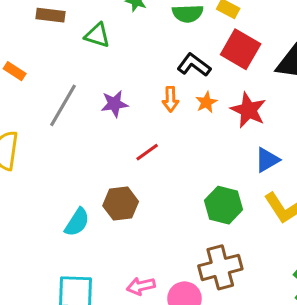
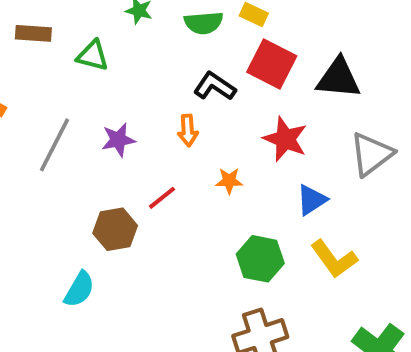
orange star: (206, 102) -> (229, 181), moved, turned 30
brown hexagon: (121, 204) -> (115, 229), moved

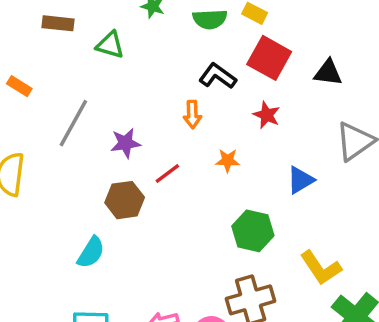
black triangle: (338, 78) -> (328, 73), size x0.7
red star: (285, 139) -> (267, 115), moved, size x0.7
purple star: (118, 140) -> (125, 143), moved
yellow L-shape: (334, 259) -> (321, 268), moved

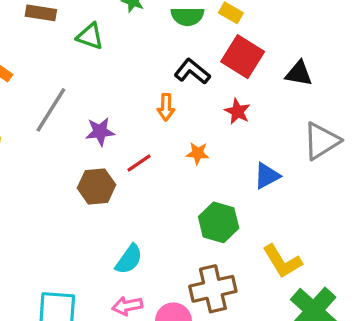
cyan semicircle: (91, 252) -> (129, 259), moved

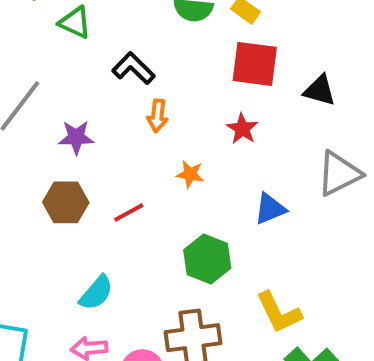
red square: (243, 57) -> (255, 64), turned -30
black L-shape: (192, 71) -> (133, 68), moved
red line: (139, 163) -> (129, 213), moved

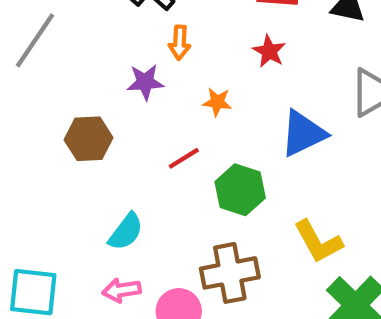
purple star: (76, 137) -> (145, 82), moved
blue triangle: (270, 209) -> (303, 134), size x1.4
red line: (129, 213) -> (184, 158), moved

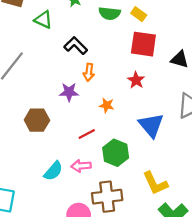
blue triangle: (303, 134) -> (151, 125), turned -48
pink arrow: (122, 290) -> (81, 166), moved

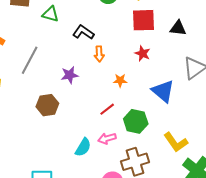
purple star: (69, 92) -> (70, 75), moved
brown hexagon: (37, 120) -> (47, 105), moved

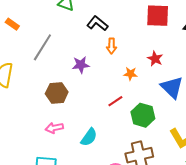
red star: (143, 53) -> (155, 59), moved
pink arrow: (107, 138) -> (54, 128), moved

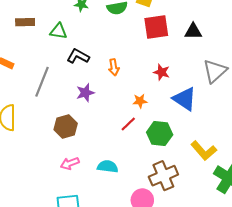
black L-shape: (97, 23) -> (78, 56), moved
orange star: (130, 74) -> (140, 101), moved
cyan semicircle: (89, 137) -> (108, 167), turned -108

